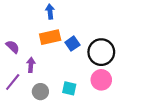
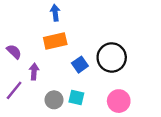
blue square: (72, 44) -> (80, 65), moved
pink circle: (101, 80) -> (119, 101), moved
gray circle: (40, 92) -> (54, 100), moved

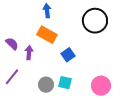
orange rectangle: (55, 41) -> (47, 35), turned 42
black circle: (112, 57) -> (95, 21), moved
purple arrow: (34, 72) -> (29, 53), moved

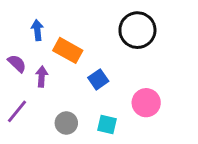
blue arrow: (47, 11) -> (37, 30), moved
cyan square: (65, 83) -> (107, 124), moved
pink circle: (101, 86) -> (146, 103), moved

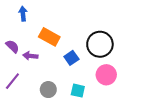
blue arrow: (37, 30) -> (23, 14), moved
black circle: (137, 30) -> (100, 44), moved
purple arrow: (42, 77) -> (30, 56), turned -88

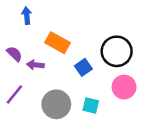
gray circle: (48, 90) -> (56, 104), size x1.5

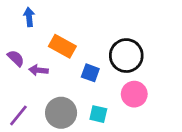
blue square: (83, 67) -> (90, 73), turned -35
purple line: (14, 94) -> (18, 115), moved

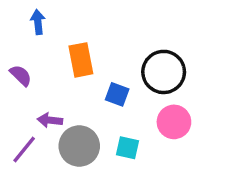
orange rectangle: (62, 46) -> (81, 60), turned 50
purple arrow: (38, 70) -> (50, 120), moved

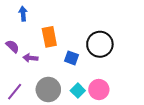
purple arrow: (50, 120) -> (30, 58), moved
pink circle: (174, 122) -> (99, 89), moved
cyan square: (127, 148) -> (78, 91), turned 32

